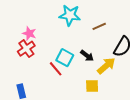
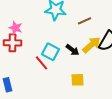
red cross: (26, 49) -> (12, 43), turned 36
yellow arrow: (106, 66) -> (92, 45), moved

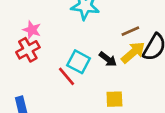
brown line: (84, 21) -> (130, 31), moved
red cross: (12, 43) -> (28, 50), turned -30

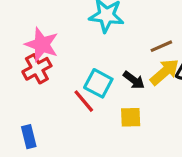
pink star: (32, 30) -> (42, 45), size x1.5
yellow square: (114, 99) -> (131, 117), moved

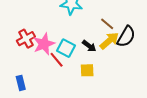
pink star: (42, 45) -> (44, 44), moved, turned 30
brown line: (161, 46) -> (107, 24), turned 64

